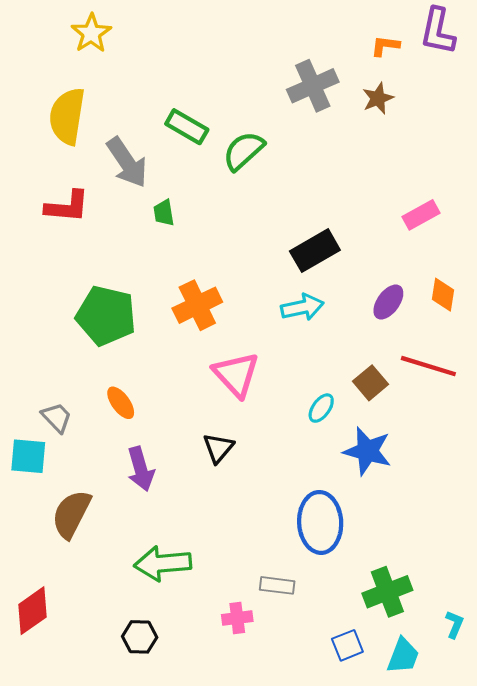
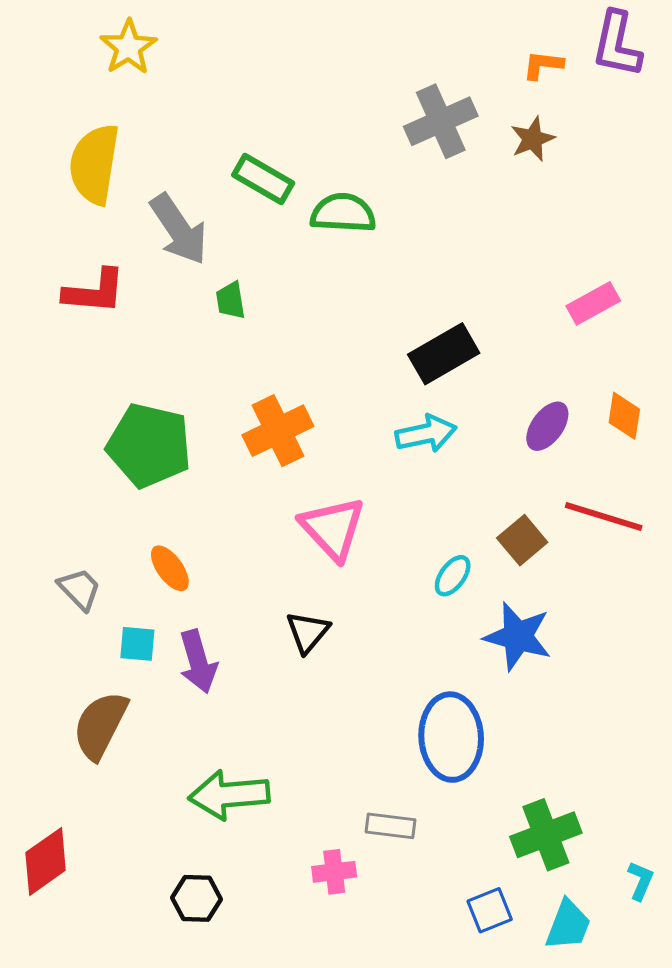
green semicircle: (244, 151) -> (343, 213), turned 45
cyan square: (28, 456) -> (137, 644), moved, size x0.7

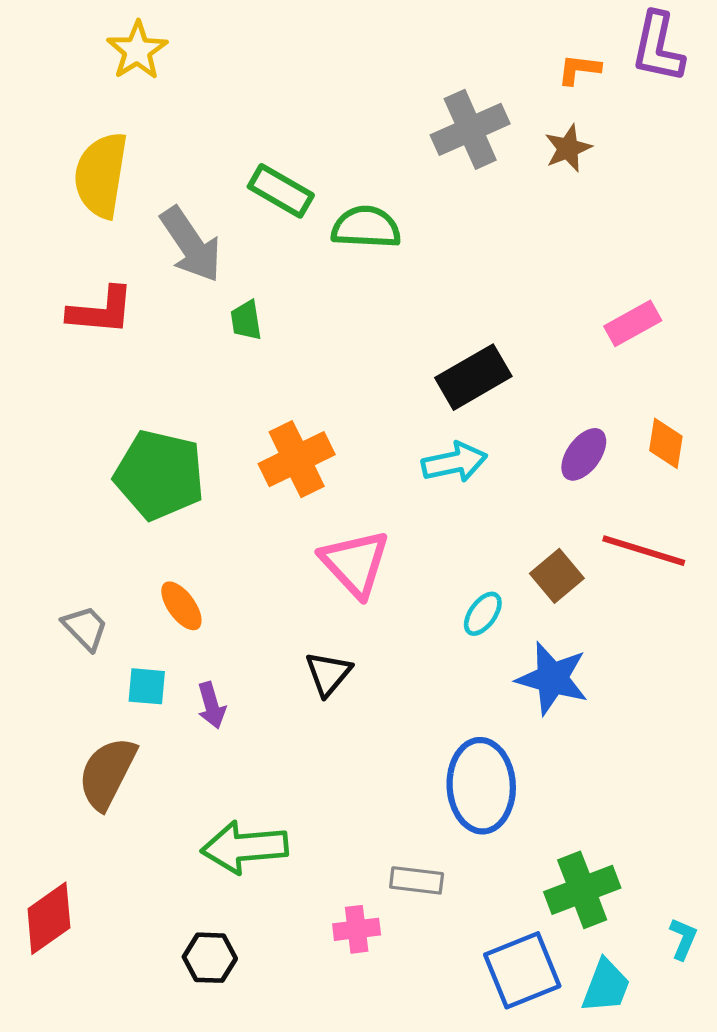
purple arrow: (198, 662) -> (211, 705), size x0.7
blue square: (490, 910) -> (522, 970), size x1.6

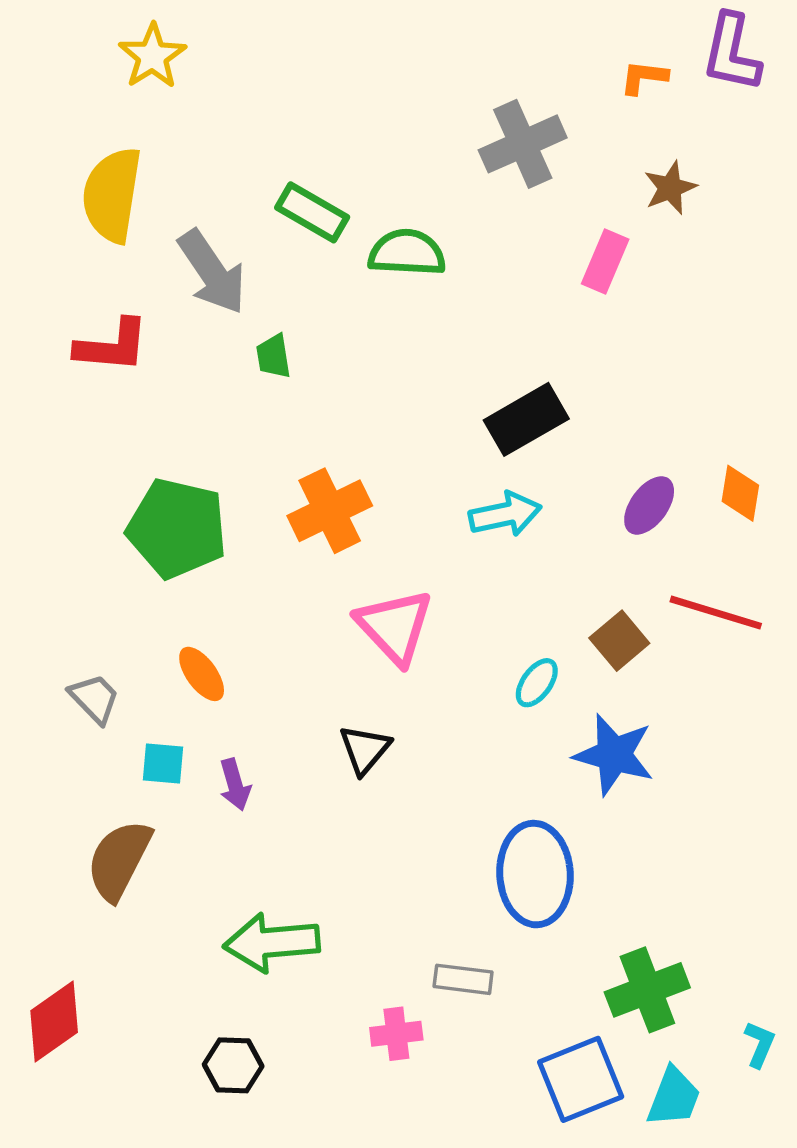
brown star: (568, 148) -> (670, 188), moved
pink rectangle: (633, 323) -> (605, 262), moved, turned -38

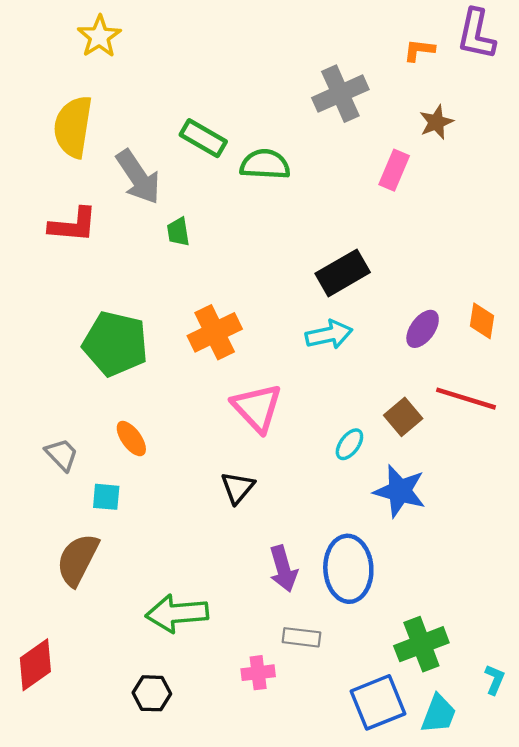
purple arrow: (235, 785) -> (283, 569), moved, size x1.4

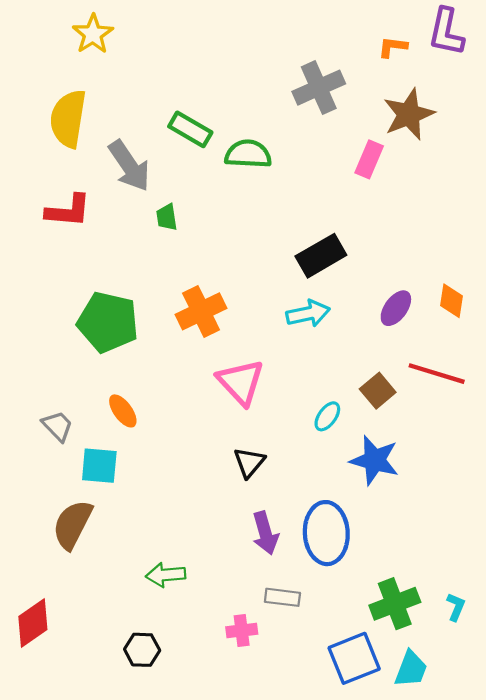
brown star: (436, 122) -> (409, 114), size x1.6
black triangle: (238, 488) -> (249, 462), moved
cyan square: (106, 497) -> (99, 466), size x1.4
green arrow: (177, 613) -> (166, 575), size x0.7
cyan L-shape: (495, 680) -> (456, 607), moved

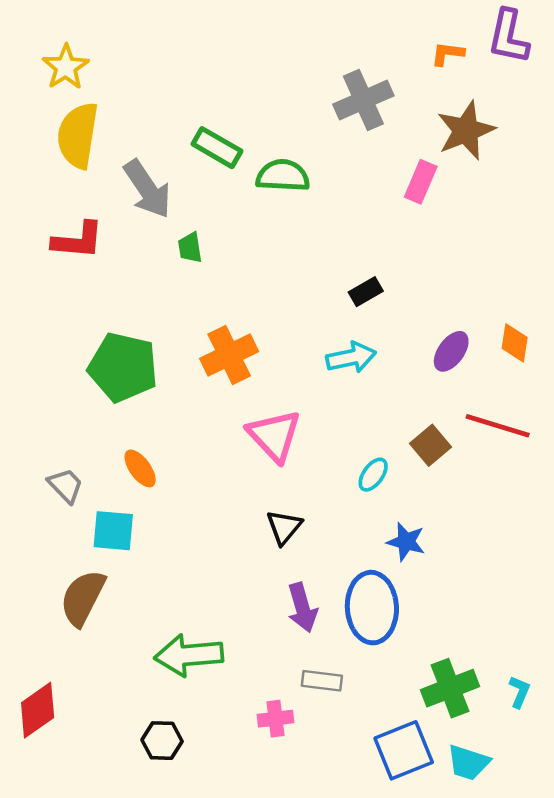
yellow star: (93, 34) -> (66, 67), moved
black rectangle: (321, 256) -> (366, 292), size x0.6
blue star: (374, 460) -> (406, 542), moved, size x0.7
green arrow: (166, 575) -> (189, 655), size x1.5
cyan trapezoid: (411, 669) -> (468, 763), turned 87

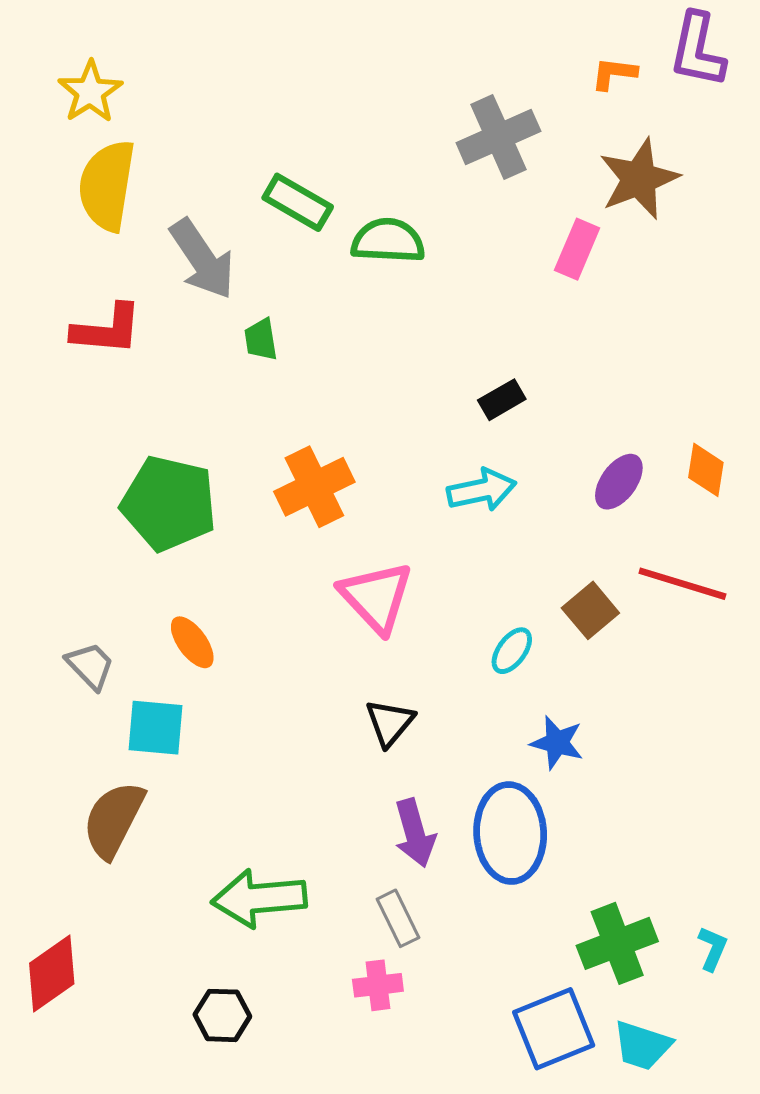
gray rectangle: (322, 681) -> (398, 918), moved, turned 57

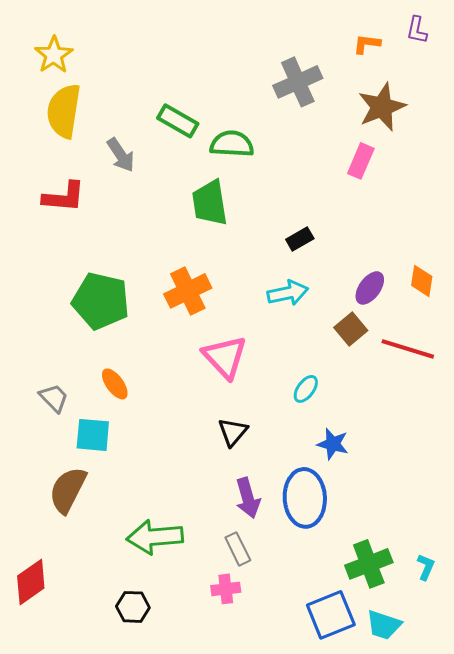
purple L-shape: (698, 50) -> (417, 30), size x0.6
pink rectangle: (577, 249) -> (361, 161), moved
gray arrow: (202, 259) -> (121, 155), size x0.7
green trapezoid: (261, 339) -> (210, 203), moved, size x1.8
brown square: (590, 610) -> (351, 329), moved

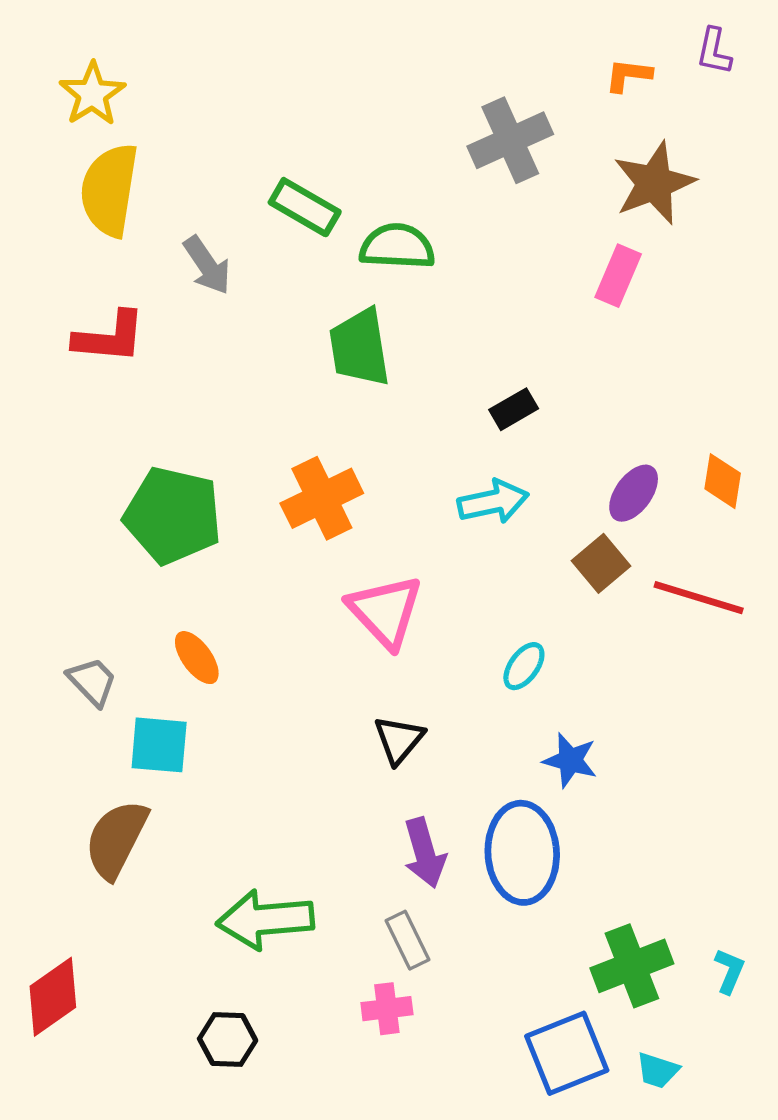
cyan trapezoid: (384, 625) -> (658, 1070), size x0.7

